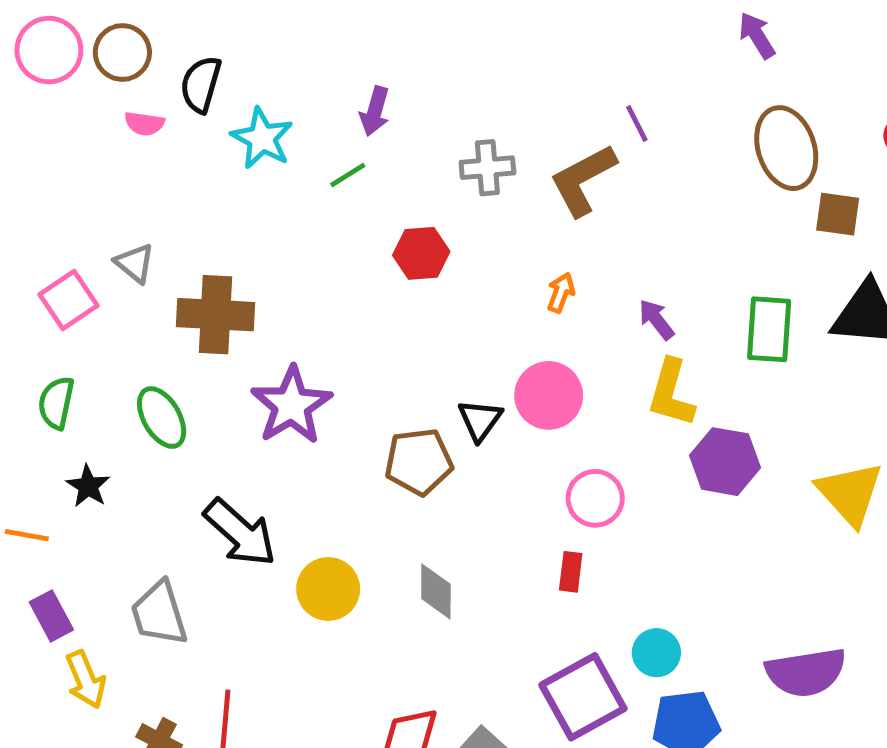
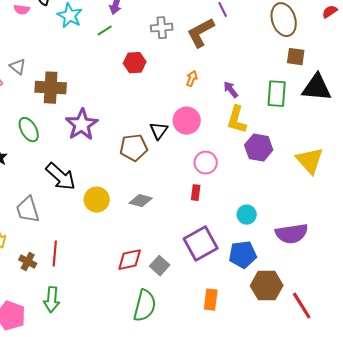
brown square: (838, 214) -> (296, 57), moved
gray diamond: (436, 591) -> (141, 201), turned -75
cyan circle: (656, 653) -> (247, 215), moved

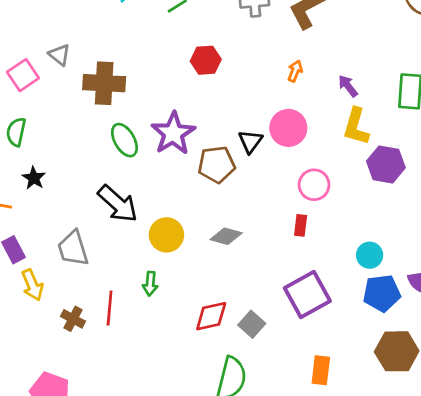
red hexagon: (135, 63) -> (206, 60), moved
purple star: (82, 125) -> (173, 133), moved
green ellipse: (29, 130) -> (124, 140), moved
blue pentagon: (243, 255) -> (382, 293), moved
green arrow: (52, 300) -> (150, 284), moved, size x0.7

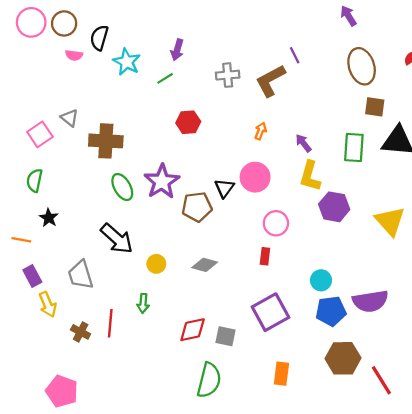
yellow circle: (166, 235) -> (156, 264), size x0.7
gray square: (252, 324) -> (225, 336), turned -30

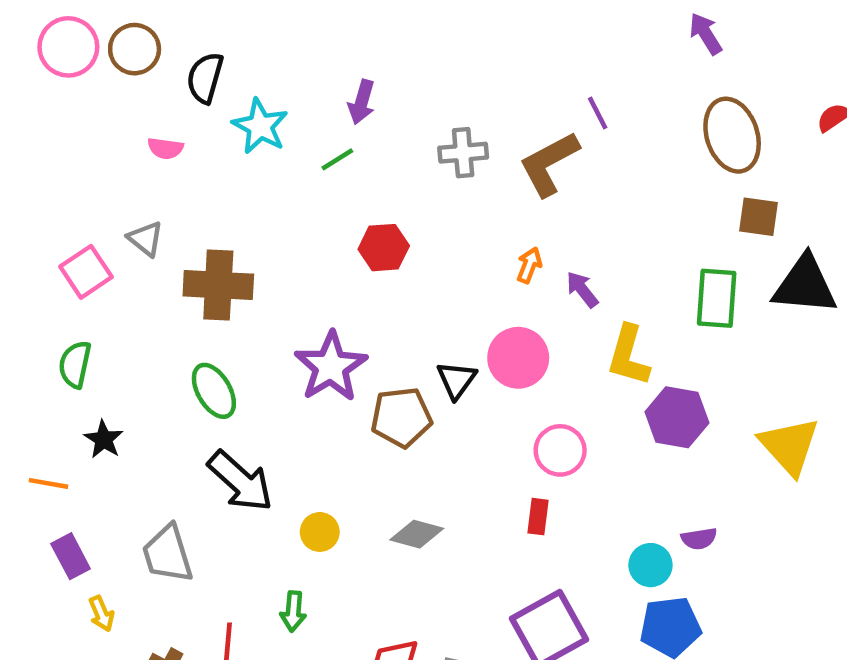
pink semicircle: (74, 55) -> (165, 148), moved
purple arrow: (303, 143) -> (582, 289), moved
green ellipse: (122, 187) -> (214, 391), moved
purple semicircle: (370, 301) -> (699, 539), moved, size x0.5
yellow arrow: (48, 304) -> (101, 614), size x0.7

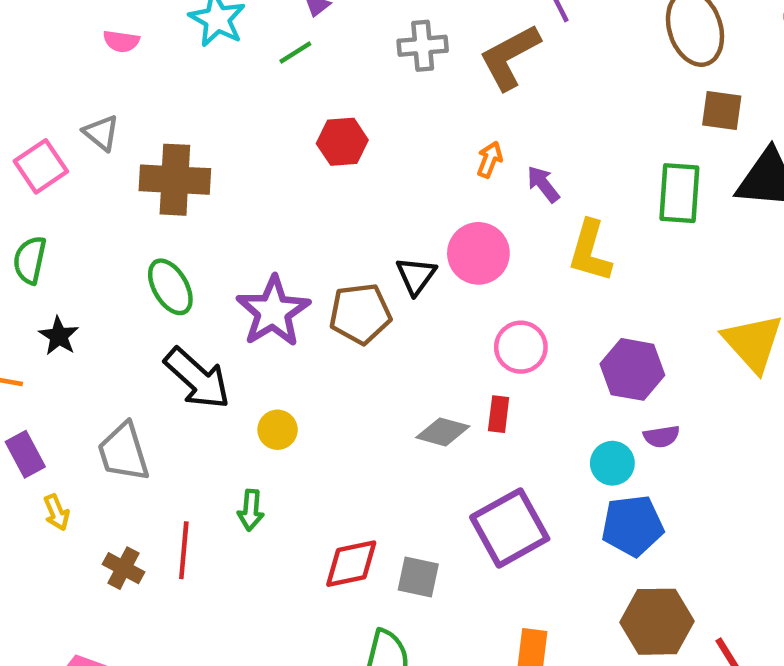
purple star: (331, 367) -> (273, 311), moved
purple hexagon: (677, 417) -> (632, 369), moved
gray diamond: (417, 534) -> (443, 432), moved

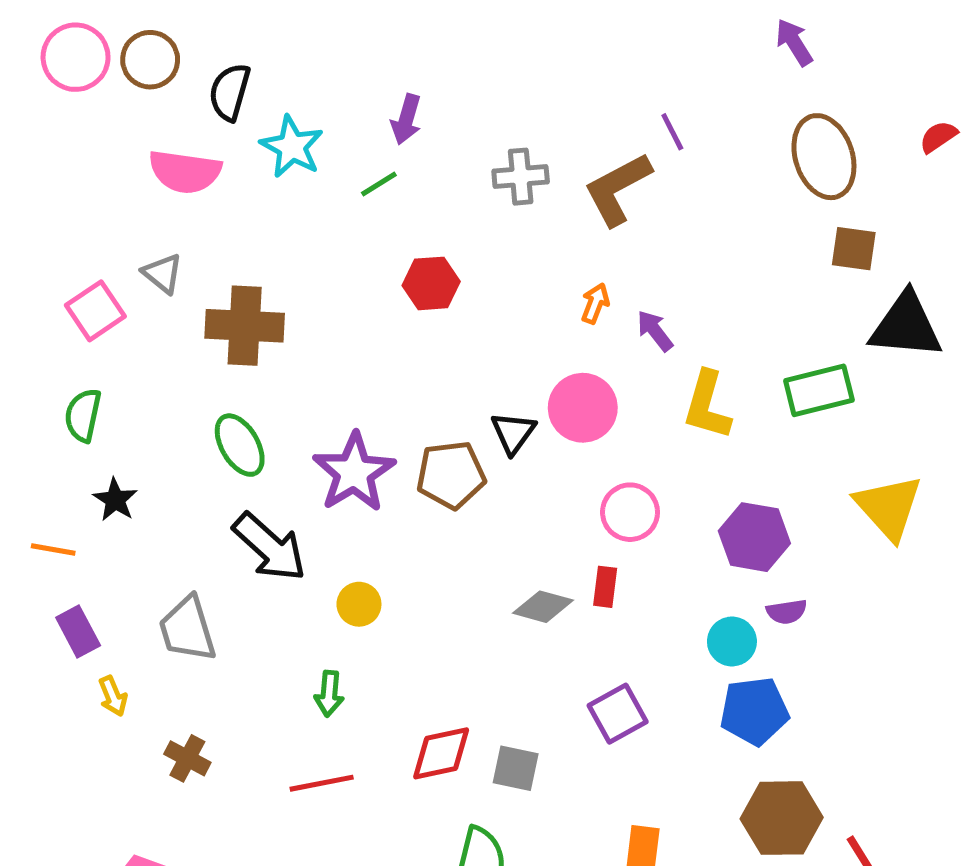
pink semicircle: (121, 41) -> (185, 172), size x1.8
green rectangle: (679, 193) -> (819, 390), moved, turned 72
purple square: (510, 528) -> (618, 714), size x0.7
red line: (184, 550) -> (322, 783), moved, turned 74

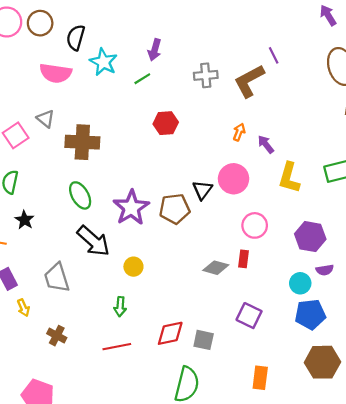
purple square: (618, 714) -> (249, 316), turned -35

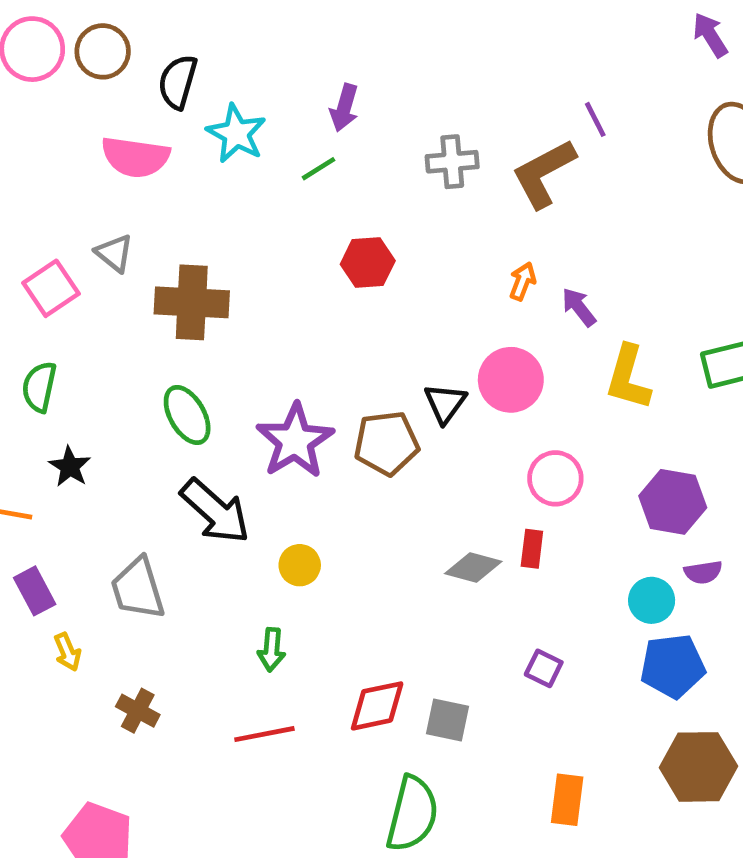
purple square: (249, 316) -> (544, 668), size x0.7

